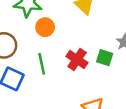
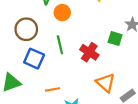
red cross: (77, 59) -> (89, 52), moved

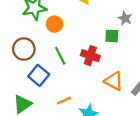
blue square: (34, 59) -> (39, 75), turned 30

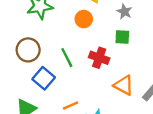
gray star: (125, 18) -> (124, 12), moved
orange circle: (54, 24) -> (84, 19), moved

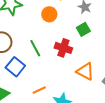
green square: (122, 37) -> (83, 29), turned -32

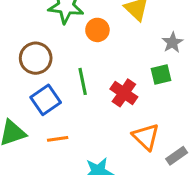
orange circle: (49, 14) -> (97, 30), moved
orange line: (39, 90) -> (58, 139), moved

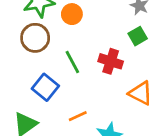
brown circle: (36, 58) -> (35, 38), moved
orange line: (58, 139) -> (78, 116), moved

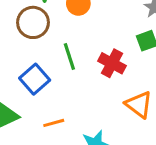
orange line: (78, 116) -> (54, 123), moved

